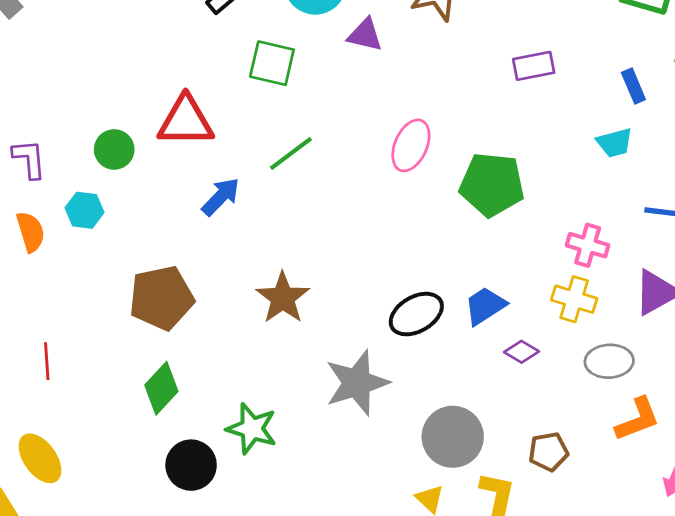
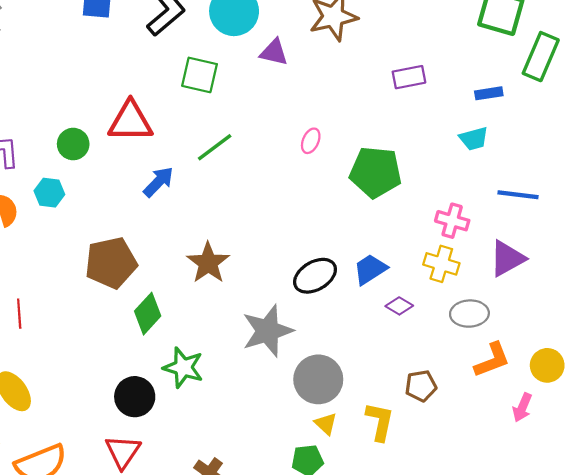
blue rectangle: (633, 86) -> (489, 93), turned -76
pink ellipse: (411, 145) -> (311, 141), size x0.6
green diamond: (161, 388) -> (148, 314), moved
gray circle: (453, 437) -> (318, 379), moved

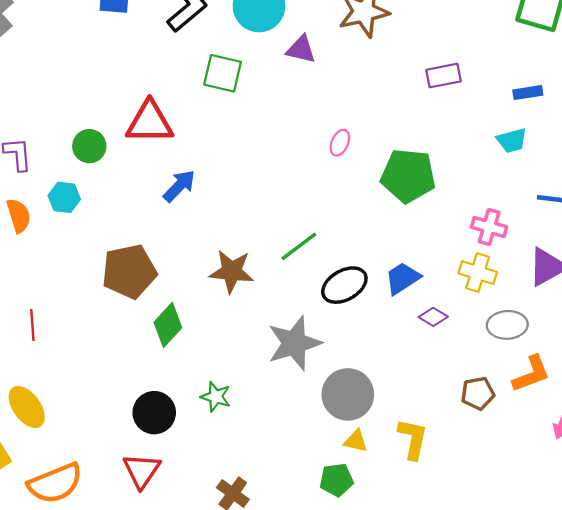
green line: (215, 147) -> (299, 246), moved
brown star: (208, 263) -> (232, 271), turned -30
green star: (183, 368) -> (216, 397), moved, size x0.7
brown pentagon: (421, 386) -> (478, 393), moved
yellow triangle: (326, 424) -> (356, 441), turned -30

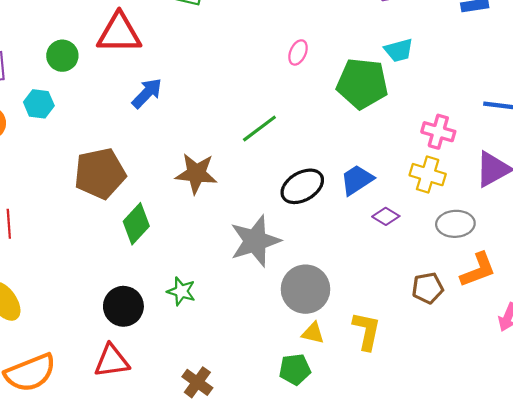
cyan trapezoid: (512, 140) -> (399, 50), moved
green line: (299, 246) -> (259, 128), moved
red triangle: (142, 471) -> (112, 361), turned 48

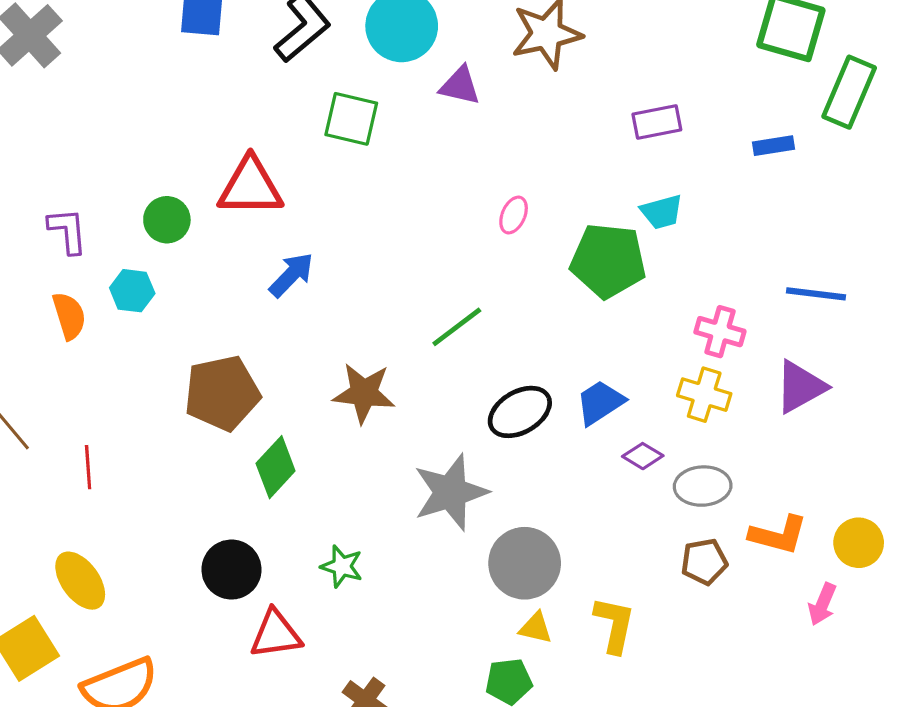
gray ellipse: (455, 224) -> (703, 486), moved
orange L-shape: (478, 270) -> (778, 535), turned 36
black circle: (123, 306) -> (231, 570), moved
red triangle: (112, 361) -> (276, 634), moved

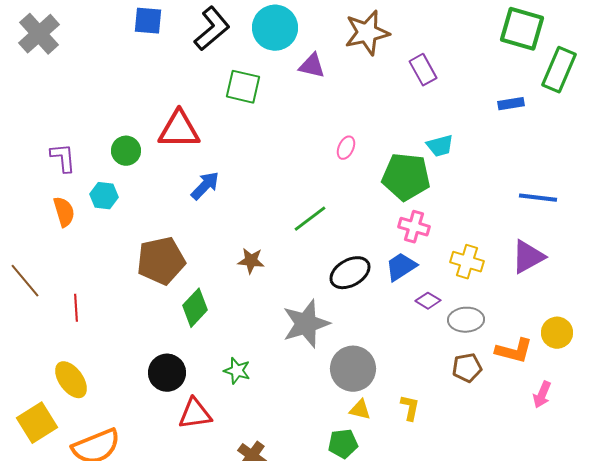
purple rectangle: (657, 122) -> (423, 70), moved, turned 72
pink cross: (720, 332) -> (414, 227), moved
brown star: (364, 393) -> (251, 261), size x0.7
yellow circle: (859, 543) -> (557, 333), moved
yellow L-shape: (614, 625) -> (410, 408), size x0.7

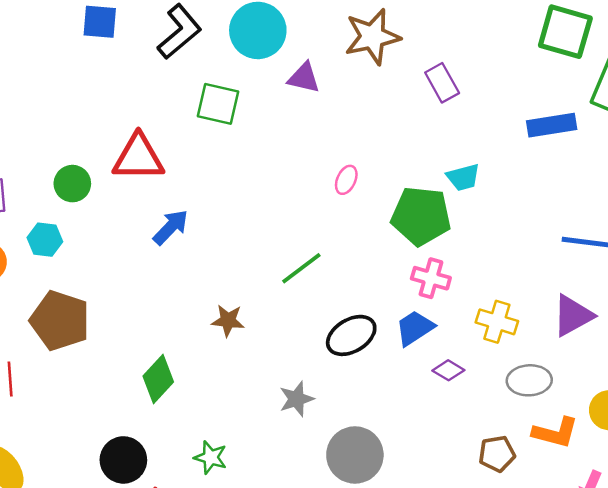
blue rectangle: (511, 104) -> (552, 125), size x1.5
brown pentagon: (161, 261) -> (60, 321), moved, turned 30
gray ellipse: (466, 320) -> (529, 380), moved
gray star: (306, 324) -> (296, 399), size x0.6

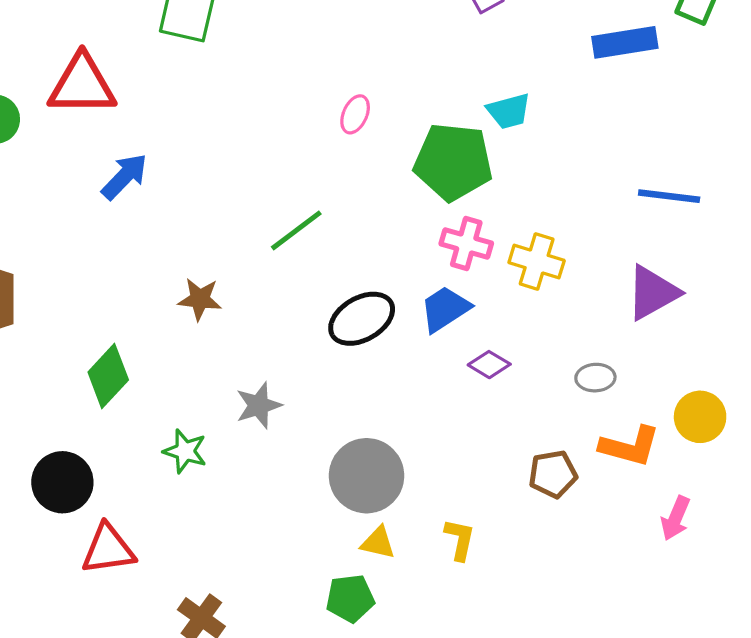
yellow cross: (497, 322) -> (537, 262), moved
gray ellipse: (529, 380) -> (595, 378), size x0.7
gray star: (296, 399) -> (259, 405), moved
green star: (211, 457) -> (185, 451), moved

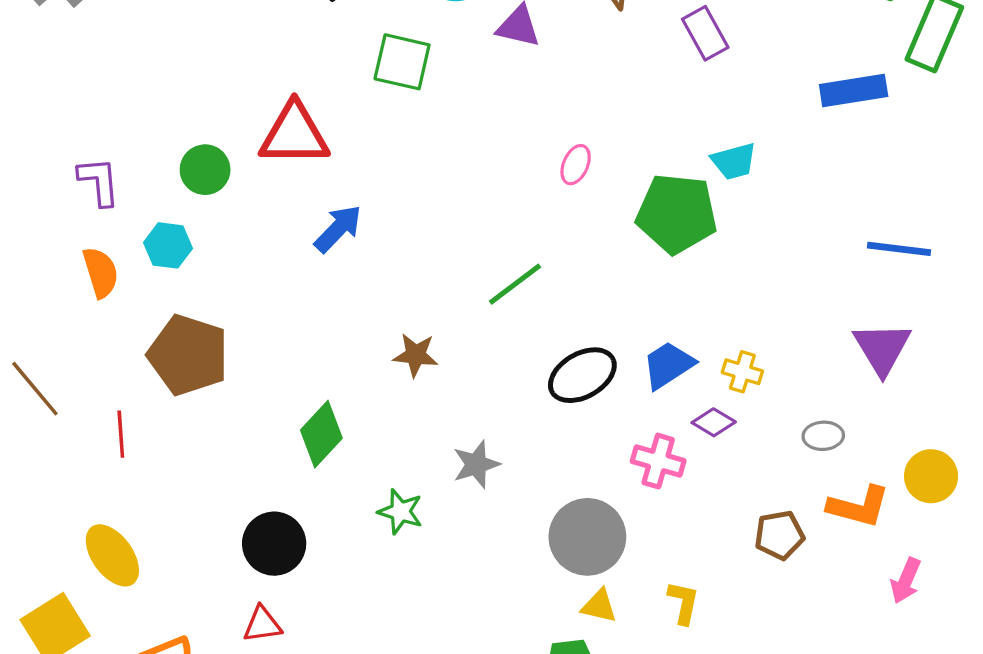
pink cross: (466, 244) -> (658, 461), moved
yellow cross: (537, 262) -> (742, 372), moved, size x0.7
purple triangle: (653, 293) -> (882, 348), turned -32
red triangle: (108, 549) -> (262, 624), moved, size x0.7

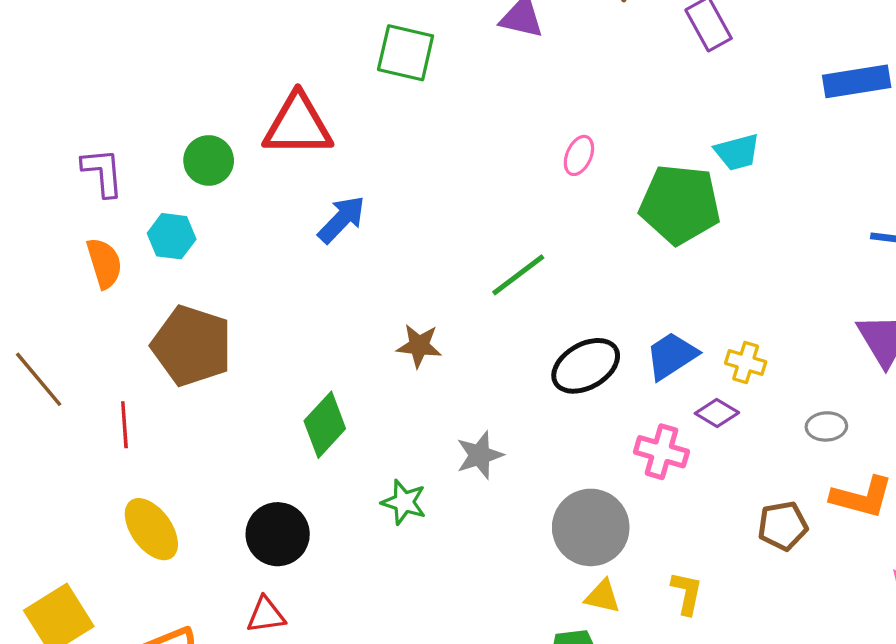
yellow ellipse: (112, 555) -> (151, 529), moved

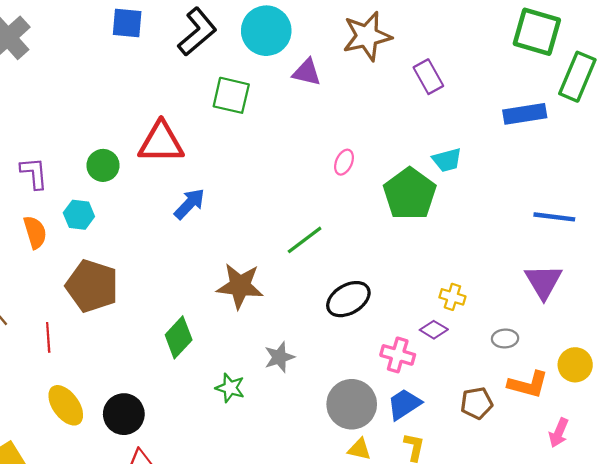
green pentagon: (680, 204) -> (410, 194), turned 30
brown star: (419, 346) -> (240, 286), size x1.6
blue trapezoid: (672, 356) -> (404, 404), moved
black circle: (278, 534) -> (124, 414), moved

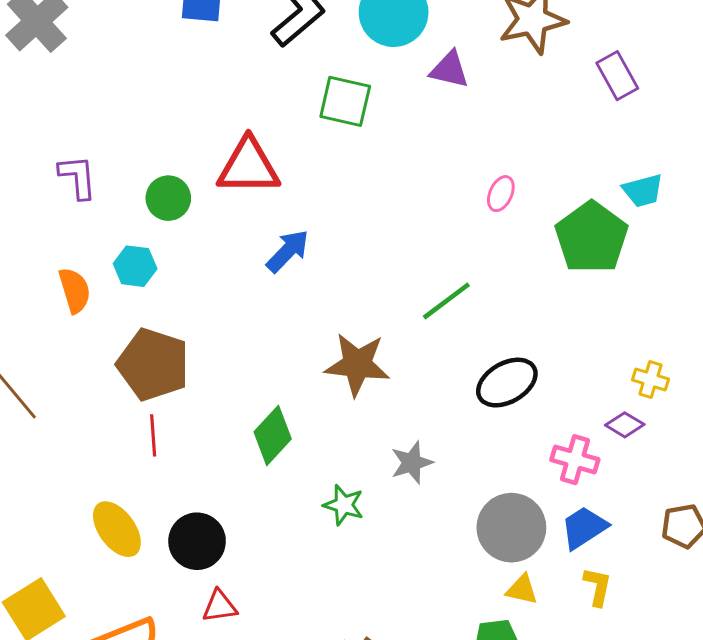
purple L-shape: (34, 173) -> (78, 177), moved
red line: (48, 337) -> (153, 435), moved

